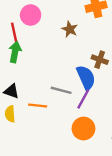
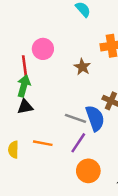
gray line: (61, 90) -> (76, 118), moved
black triangle: (11, 91) -> (25, 107), moved, turned -35
purple line: (83, 99) -> (78, 143), moved

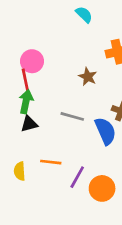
pink circle: (43, 49) -> (32, 61), moved
gray line: (76, 118) -> (72, 116), moved
purple line: (78, 143) -> (77, 177), moved

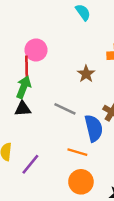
cyan semicircle: (84, 14) -> (83, 12), moved
orange line: (51, 162) -> (77, 152), moved
purple line: (77, 177) -> (30, 164), moved

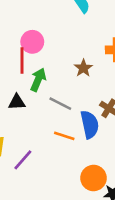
green arrow: (24, 87) -> (38, 80), moved
orange line: (77, 152) -> (64, 136), moved
orange circle: (81, 182) -> (94, 178), moved

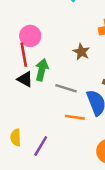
black triangle: (17, 102) -> (25, 79), moved, turned 42

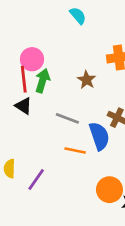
green arrow: (42, 70) -> (42, 81), moved

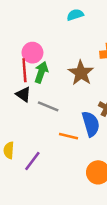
cyan semicircle: (78, 16) -> (75, 15), turned -70
brown star: (87, 80) -> (81, 73), size x1.5
gray line: (67, 118) -> (48, 106), moved

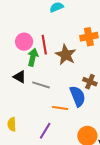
red line: (24, 70) -> (44, 45), moved
purple line: (32, 161) -> (45, 131), moved

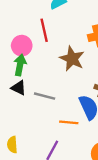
red line: (44, 45) -> (44, 30), moved
green arrow: (33, 57) -> (20, 65), moved

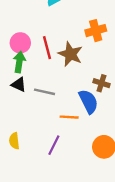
red line: (44, 30) -> (47, 48), moved

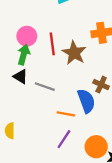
purple line: (54, 145) -> (64, 139), moved

